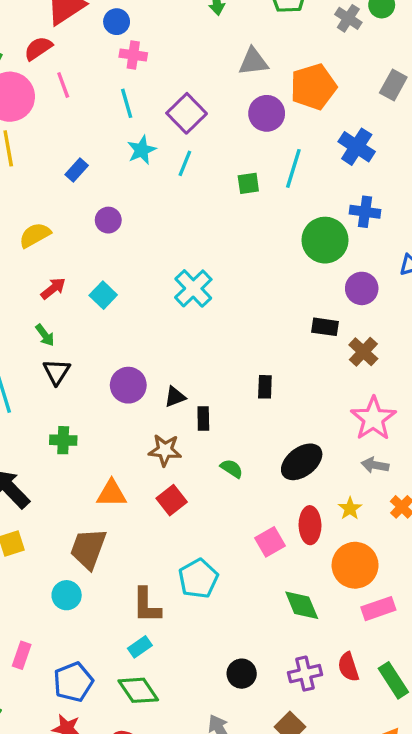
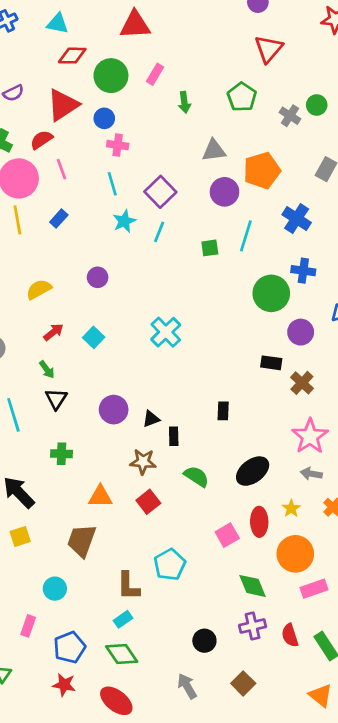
blue rectangle: (77, 170) -> (59, 219), moved
green semicircle: (232, 469) -> (196, 476), size x1.4
cyan circle: (67, 595) -> (55, 589), moved
purple cross: (305, 674) -> (253, 626), moved

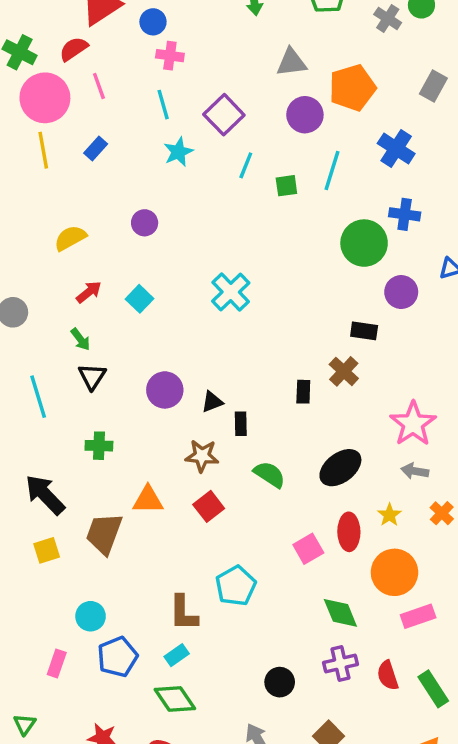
cyan line: (159, 232) -> (246, 165), moved
brown cross: (302, 383) -> (344, 371), moved
brown trapezoid: (82, 540) -> (104, 533), moved
blue pentagon: (70, 647) -> (118, 657), moved

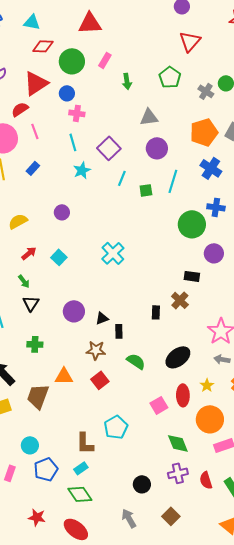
orange pentagon: (352, 88) -> (204, 132), moved

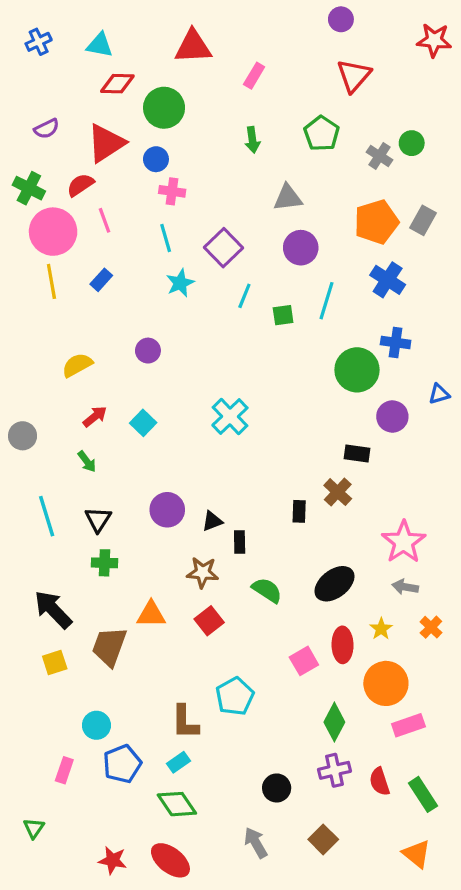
pink rectangle: (105, 60) -> (254, 76), moved
black triangle: (31, 303) -> (98, 519), moved
green diamond: (178, 443) -> (334, 722), turned 50
red star: (37, 517) -> (113, 860), moved

